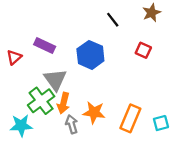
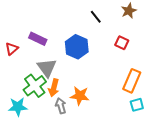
orange rectangle: (130, 118) -> (132, 81), moved

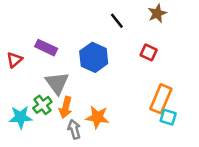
green cross: (35, 86) -> (42, 105), size x0.7
cyan square: (137, 105) -> (168, 117), moved, turned 32
cyan star: (18, 107) -> (21, 117), moved

